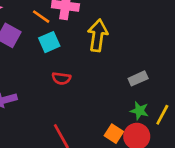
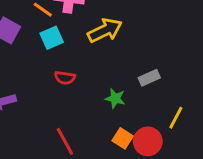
yellow arrow: (98, 35) -> (105, 30), turned 56
green star: (139, 111) -> (115, 98), moved

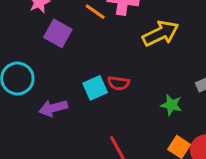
cyan square: (52, 38) -> (95, 88), moved

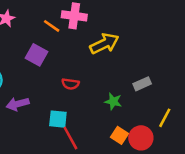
purple square: (58, 33) -> (37, 55), moved
cyan square: (95, 88) -> (58, 119), moved, turned 30

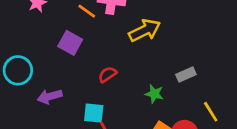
red semicircle: (70, 84) -> (107, 74), turned 138
yellow line: (165, 118) -> (211, 112), turned -60

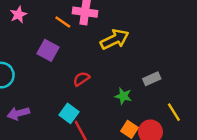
purple arrow: (50, 97) -> (18, 113), moved
cyan square: (94, 113) -> (69, 113), turned 30

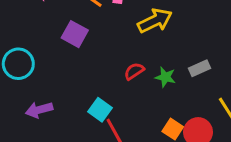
red semicircle: (81, 79) -> (134, 71), moved
green star: (123, 96) -> (165, 77), moved

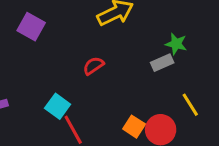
green star: (165, 77) -> (176, 44), moved

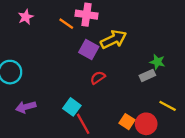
purple square: (31, 27) -> (89, 50), moved
yellow line: (190, 105) -> (168, 106), turned -30

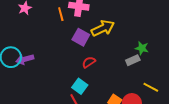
orange line: (66, 24) -> (61, 14), turned 40
purple arrow: (26, 107) -> (25, 59), moved
cyan square: (72, 107) -> (80, 86), moved

